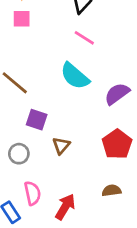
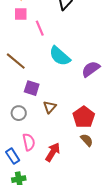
pink line: (84, 38) -> (40, 28), moved, turned 35
red pentagon: (117, 144) -> (84, 117), moved
brown semicircle: (112, 190) -> (87, 140), turned 56

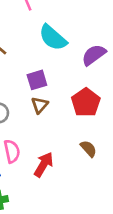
purple square: (32, 88) -> (37, 80), moved, turned -35
red pentagon: (84, 117) -> (86, 102), moved

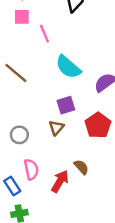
purple square: (37, 80) -> (66, 105), moved
brown semicircle: (88, 149) -> (81, 167), moved

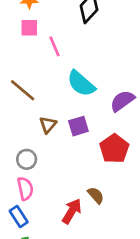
brown triangle: (56, 128) -> (48, 125), moved
pink semicircle: (31, 169) -> (25, 189), moved

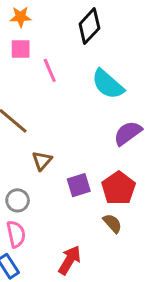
cyan semicircle: (81, 84) -> (108, 84), moved
purple square: (78, 126) -> (79, 185), moved
brown semicircle: (96, 195) -> (112, 223), moved

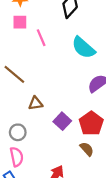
brown triangle: (42, 161) -> (36, 103), turned 40
purple square: (79, 185) -> (62, 121), turned -30

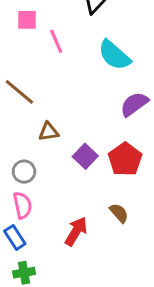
brown semicircle: (87, 149) -> (119, 213), moved

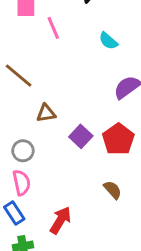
cyan semicircle: (114, 55) -> (108, 41), size x0.6
red arrow: (76, 231) -> (61, 220), moved

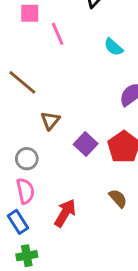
brown triangle: (46, 113) -> (50, 120), turned -42
red arrow: (61, 220) -> (65, 213), moved

